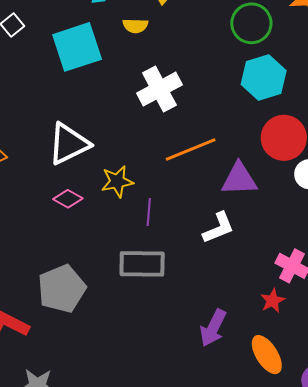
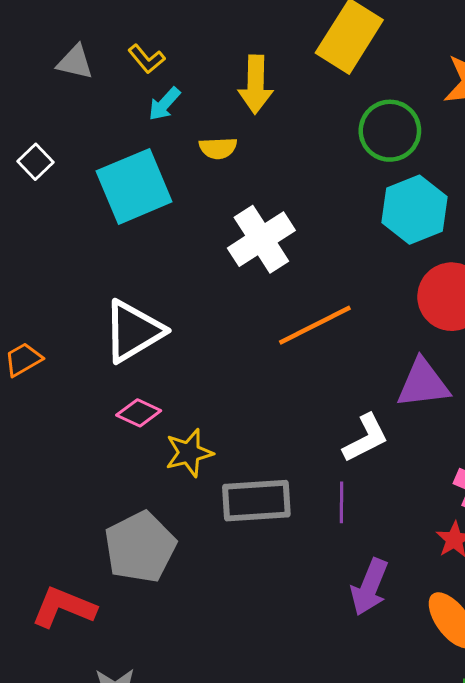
purple triangle: (239, 179) -> (423, 384), moved
yellow star: (117, 181) -> (189, 453), moved
purple line: (149, 212) -> (342, 502), moved

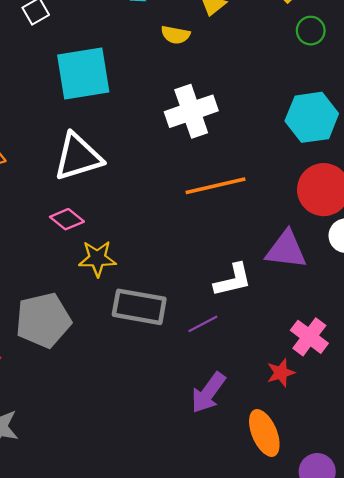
green circle: (390, 131) -> (311, 31), moved, size x0.6
cyan square: (134, 186) -> (83, 74), moved
purple line: (342, 502) -> (203, 324), turned 48

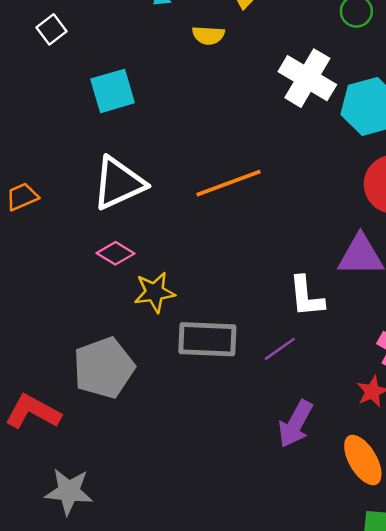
cyan square: (83, 74) -> (113, 91), size x0.7
white cross: (191, 111) -> (307, 78), moved, turned -33
orange line: (216, 186) -> (228, 183), moved
white L-shape: (233, 280) -> (306, 296), turned 105

